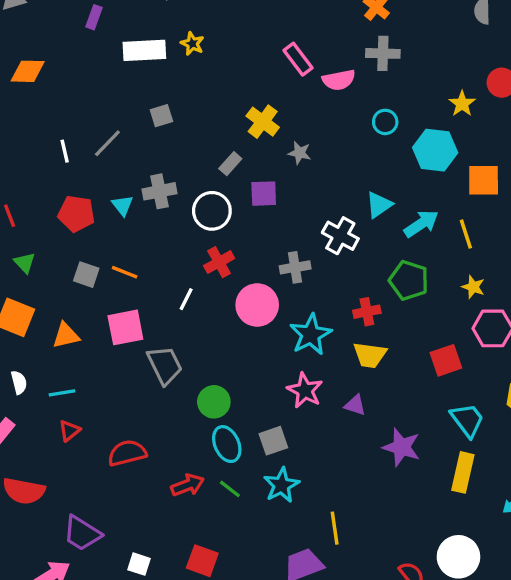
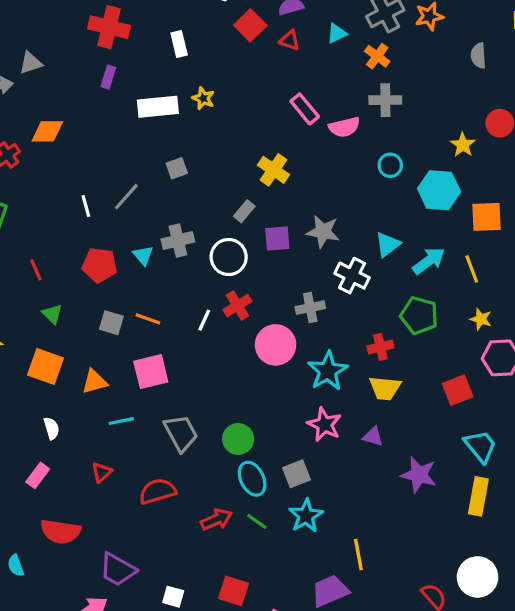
gray star: (300, 153) -> (323, 232), moved, size x1.5
white line: (186, 299) -> (204, 320), moved
gray trapezoid: (165, 365) -> (181, 433), moved
cyan line: (62, 393) -> (121, 421), moved

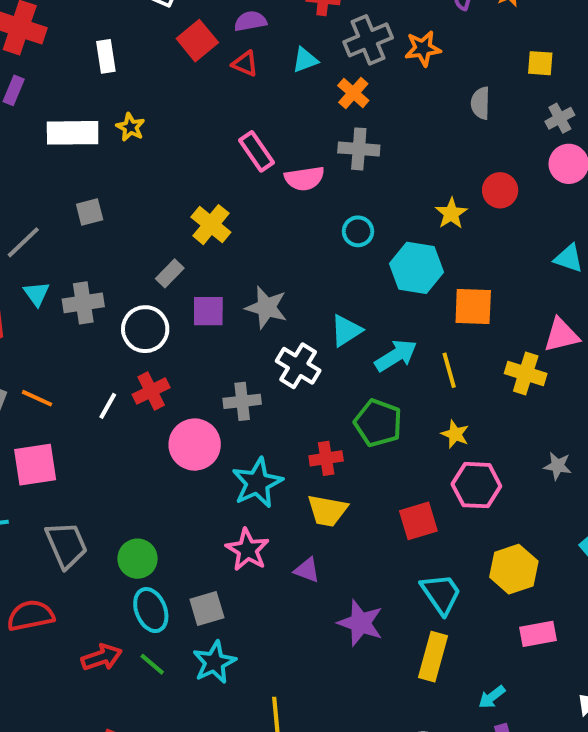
cyan triangle: (143, 255) -> (36, 294), moved

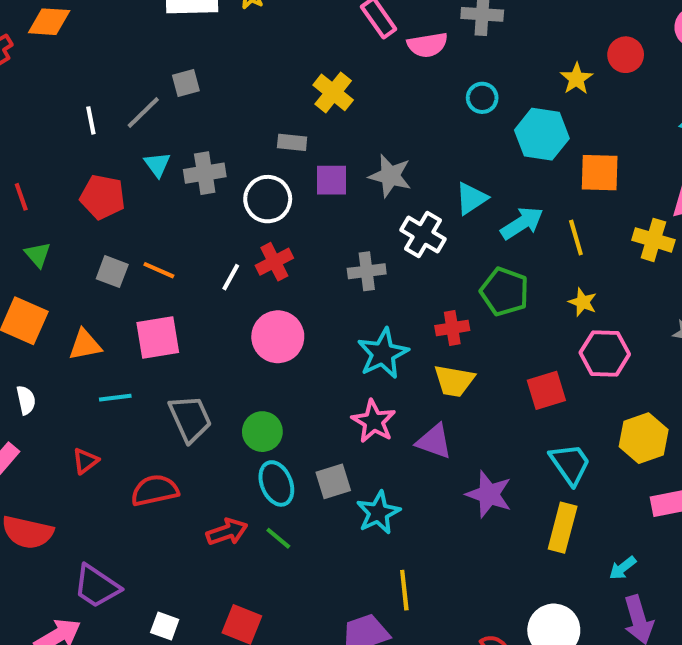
gray square: (90, 212) -> (186, 83), moved
gray rectangle: (170, 273) -> (292, 142), turned 52
pink circle: (195, 445) -> (278, 337), moved
purple triangle: (307, 570) -> (434, 441), size x1.4
cyan star: (214, 662) -> (378, 513), moved

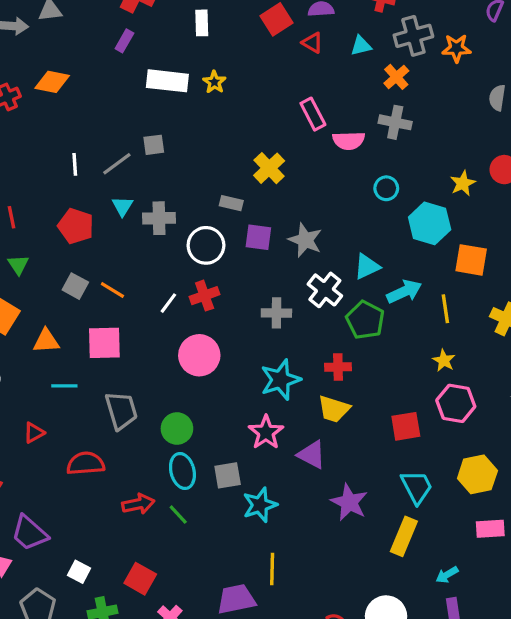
green pentagon: (505, 292) -> (365, 320), moved

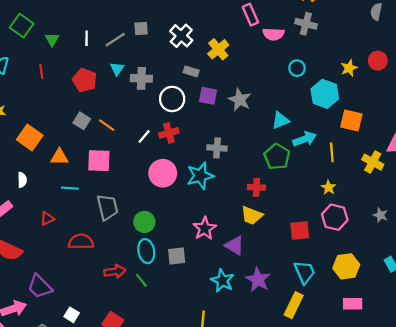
green triangle: (18, 265) -> (52, 39), moved
white cross: (325, 290) -> (181, 36), moved
cyan star: (280, 380) -> (200, 176), moved
cyan star: (260, 505) -> (222, 281), moved, turned -30

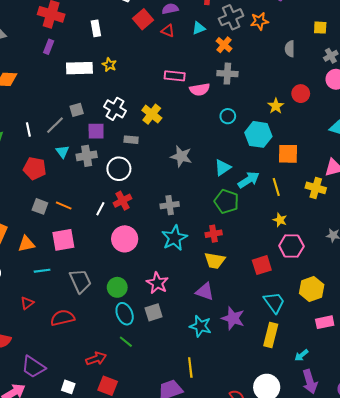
pink rectangle: (250, 15) -> (175, 76), turned -48
purple square: (208, 96) -> (96, 131), moved
cyan star: (200, 176) -> (174, 238), moved
pink star: (205, 228) -> (157, 283), moved
red arrow: (115, 271) -> (96, 359), moved

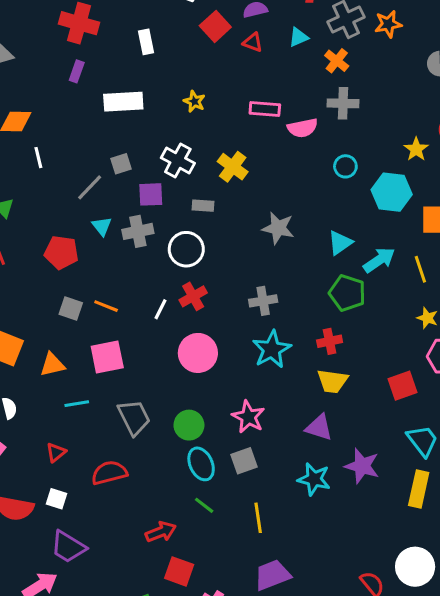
yellow star: (109, 65) -> (194, 101), moved
white line: (28, 129) -> (38, 158), moved
yellow line: (190, 368) -> (258, 518), moved
white square: (68, 387) -> (57, 499), moved

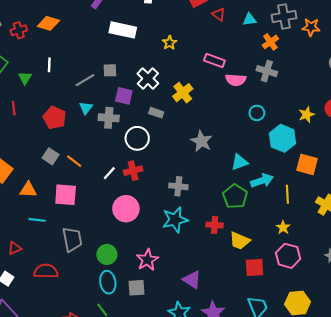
white line: (38, 158) -> (49, 65), moved
yellow trapezoid: (332, 381) -> (240, 241), moved

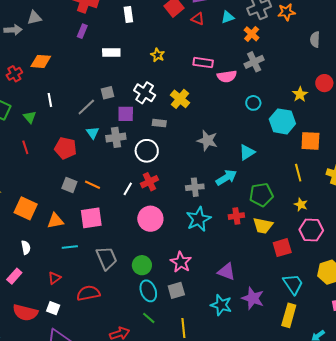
white rectangle: (123, 30) -> (111, 53), size x0.7
gray cross: (267, 71) -> (254, 62), turned -30
cyan arrow: (262, 181) -> (226, 178), moved
green pentagon: (235, 196) -> (261, 195), moved, turned -30

